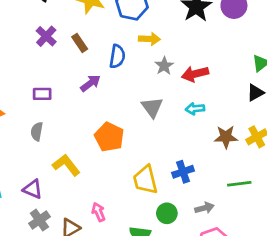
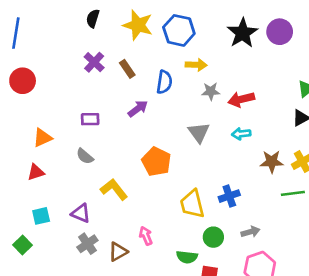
gray star: (164, 66) -> (211, 91), turned 30
gray semicircle: (37, 131) -> (85, 156), turned -60
green line: (239, 184) -> (293, 193), moved

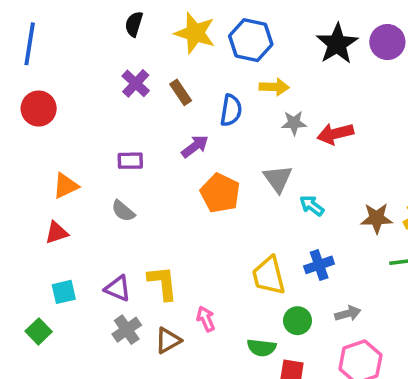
cyan arrow: (241, 134) -> (312, 206), moved, turned 42
orange pentagon: (156, 162) -> (220, 193), moved
yellow L-shape: (114, 189) -> (163, 283), moved, turned 32

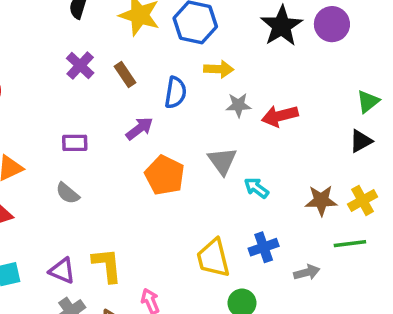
gray arrow: (348, 313) -> (307, 272), moved

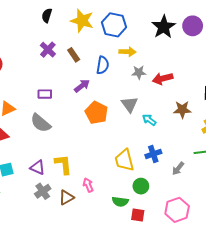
gray semicircle: (67, 193) -> (41, 123), size x1.5
brown star: (321, 200) -> (182, 110), moved
gray arrow: (307, 272) -> (178, 169), turned 144

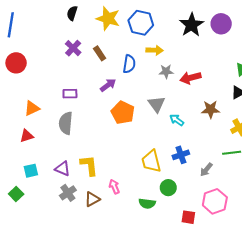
gray semicircle: (41, 123) -> (66, 123), turned 55
pink hexagon: (177, 210) -> (215, 201), moved
red square: (138, 215) -> (188, 217), moved

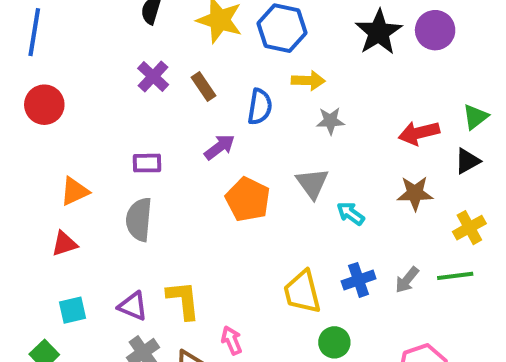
red arrow: (190, 78) -> (419, 133), moved
gray arrow: (206, 170) -> (407, 280), moved

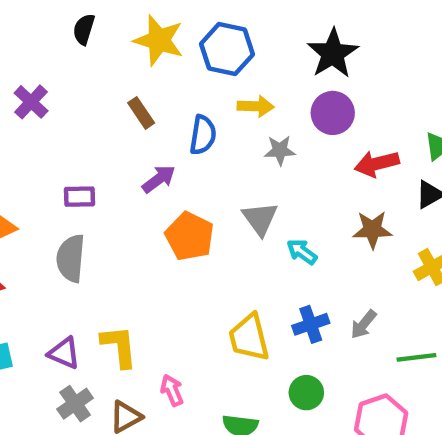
purple circle: (435, 30) -> (333, 113), moved
purple cross: (153, 76) -> (31, 102), moved
green line: (455, 276) -> (416, 357), moved
green circle: (334, 342) -> (306, 393), moved

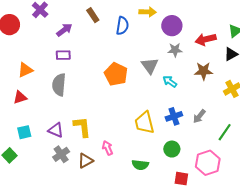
purple circle: (333, 113) -> (172, 26), moved
gray star: (280, 150) -> (175, 50), moved
purple arrow: (159, 179) -> (64, 30), moved
green line: (416, 357) -> (225, 132), turned -48

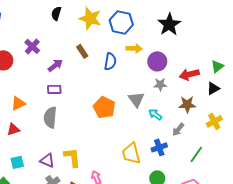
gray arrow: (199, 116) -> (178, 129), moved
green line: (225, 132) -> (196, 154), moved

